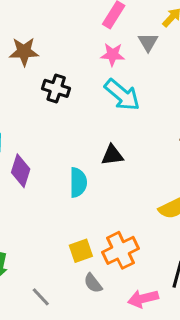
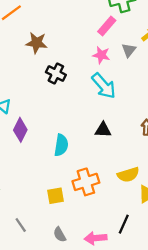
black triangle: (112, 155) -> (103, 130), moved
orange cross: (121, 250) -> (86, 182), moved
gray semicircle: (93, 283) -> (60, 234), moved

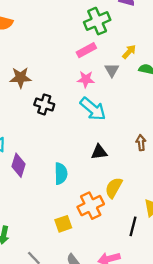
pink rectangle: (107, 26) -> (86, 50), turned 30
yellow semicircle: (128, 175) -> (114, 188), moved, turned 145
black line: (124, 224) -> (133, 226), moved

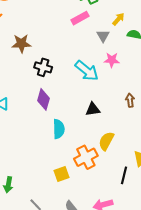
pink star: (86, 79) -> (112, 60), moved
purple diamond: (19, 165) -> (43, 99), moved

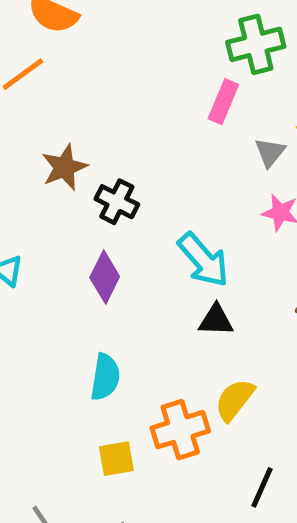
pink rectangle: (80, 18) -> (223, 102), turned -48
brown star: (21, 43) -> (64, 167), moved, turned -30
cyan arrow: (87, 71) -> (203, 260), moved
cyan semicircle: (59, 129) -> (105, 377), moved

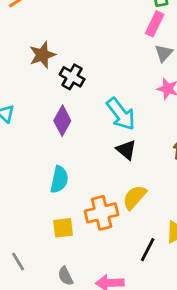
pink rectangle: (223, 102) -> (155, 24), moved
black triangle: (216, 320) -> (126, 150), turned 35

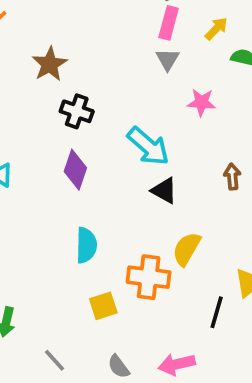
gray triangle: (164, 53) -> (168, 59), moved
brown star: (42, 55) -> (50, 64), moved
orange cross: (102, 213) -> (149, 277), turned 32

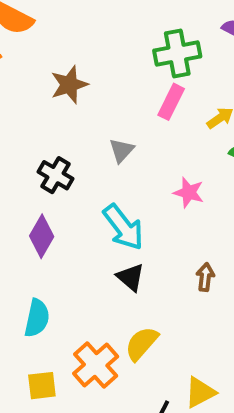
gray triangle: (168, 59) -> (122, 150), moved
brown star: (50, 64) -> (69, 85), moved
orange cross: (149, 277) -> (96, 365), turned 30

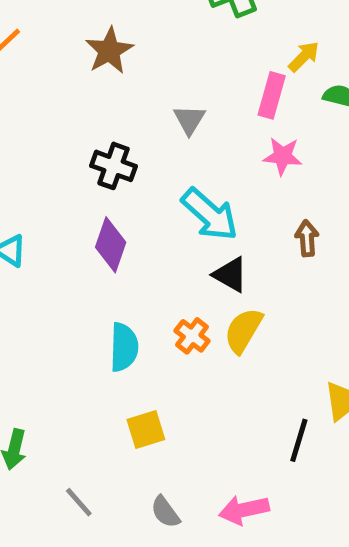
pink rectangle: (171, 102) -> (272, 95), moved
brown arrow: (205, 277) -> (307, 238), moved
yellow semicircle: (142, 343) -> (243, 330), moved
orange cross: (96, 365) -> (192, 336), moved, size x0.6

